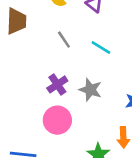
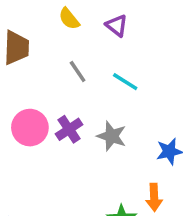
pink circle: (57, 120) -> (30, 128), moved

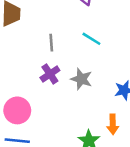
gray line: (78, 71) -> (51, 43), moved, turned 30
pink circle: (30, 128) -> (17, 110), moved

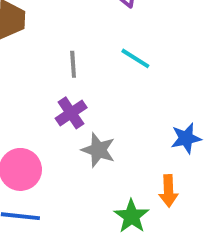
gray star: (81, 79) -> (98, 150), moved

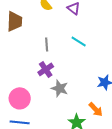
orange arrow: (168, 191) -> (96, 109), turned -42

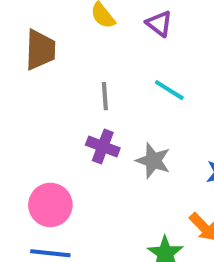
purple cross: (46, 69) -> (103, 146), turned -35
gray star: (60, 88) -> (153, 161), moved

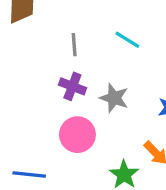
pink circle: (50, 205) -> (77, 135), moved

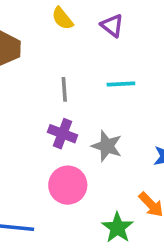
cyan line: (127, 40) -> (121, 84), turned -35

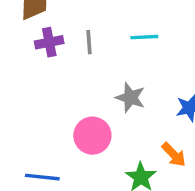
purple cross: (62, 134) -> (49, 42), moved, turned -32

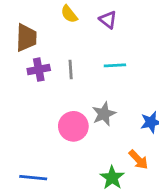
gray star: (130, 98) -> (104, 114), turned 30
pink circle: (92, 136) -> (73, 126), moved

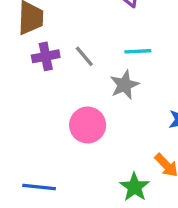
gray line: (71, 70) -> (84, 56), turned -36
gray star: (104, 114) -> (124, 85), moved

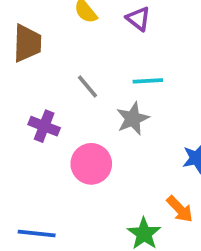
purple cross: (46, 56) -> (44, 126), moved, turned 32

